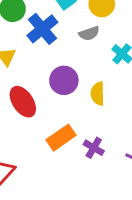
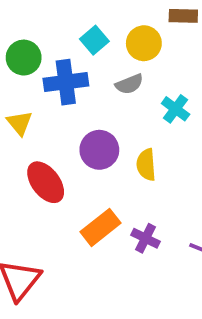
blue cross: (42, 29) -> (66, 82), turned 36

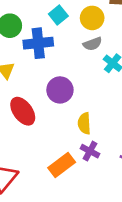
gray semicircle: (129, 84) -> (93, 44), moved
yellow semicircle: (146, 165) -> (84, 123), moved
orange rectangle: (100, 227) -> (62, 165), moved

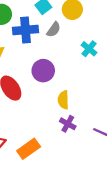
gray semicircle: (93, 44) -> (54, 30), moved, turned -35
orange rectangle: (62, 165) -> (29, 149), moved

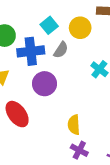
purple circle: (43, 71) -> (44, 84), moved

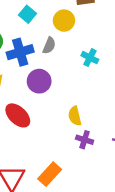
cyan square: (49, 25) -> (27, 14), moved

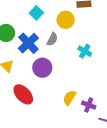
blue cross: (20, 52) -> (28, 43), turned -30
yellow semicircle: (75, 116) -> (69, 98), turned 42
purple cross: (85, 140) -> (89, 105), moved

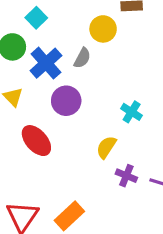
cyan square: (36, 13) -> (36, 18), moved
cyan cross: (85, 51) -> (132, 112), moved
purple cross: (89, 105) -> (126, 176), moved

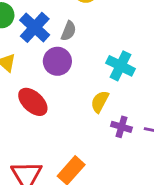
gray semicircle: (82, 58) -> (69, 31), moved
cyan cross: (132, 112) -> (120, 66), size x1.4

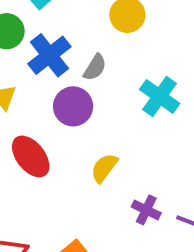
cyan cross: (120, 66) -> (160, 96), moved
yellow semicircle: (100, 102) -> (104, 168), moved

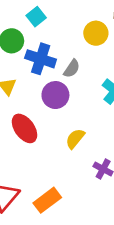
blue cross: (49, 55) -> (41, 59), turned -36

